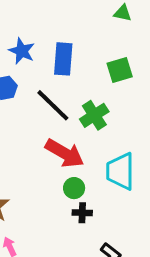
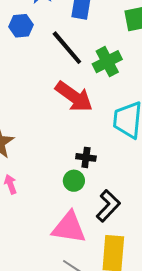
green circle: (74, 188) -> (74, 181), moved

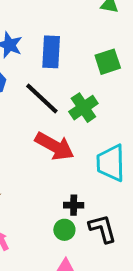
black L-shape: (108, 206) -> (103, 229), moved, turned -52

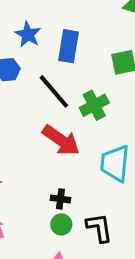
black cross: (74, 205) -> (60, 199), moved

